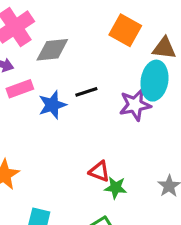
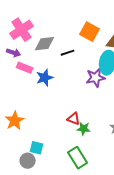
pink rectangle: (20, 89) -> (25, 68), turned 42
black line: (86, 92) -> (68, 53), moved

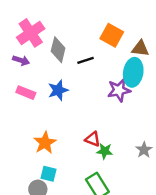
gray diamond: (45, 44) -> (58, 50), turned -70
pink rectangle: (25, 68) -> (26, 93), moved
orange star: (15, 121) -> (45, 143), moved

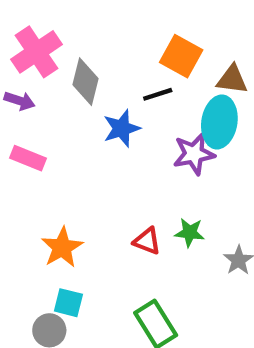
black line: (86, 60) -> (158, 94), moved
blue star: (58, 90) -> (122, 128), moved
green star: (105, 151) -> (190, 233), moved

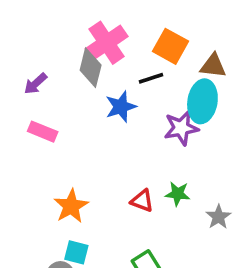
pink cross: (37, 52) -> (107, 43), moved
purple arrow: (20, 101) -> (36, 84), turned 120

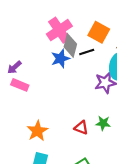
gray diamond: (91, 68) -> (70, 45), moved
purple arrow: (36, 84) -> (14, 67), moved
blue star: (121, 107) -> (60, 59), moved

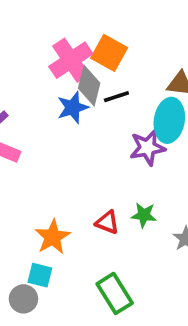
orange square: (99, 32) -> (109, 53), moved
orange star: (37, 131) -> (53, 237), moved

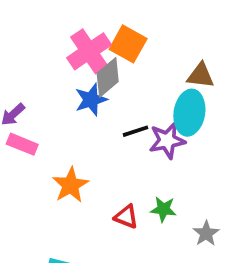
gray diamond: (89, 86) -> (108, 77), turned 36
black line: (116, 97) -> (136, 131), moved
orange star: (53, 237) -> (71, 185), moved

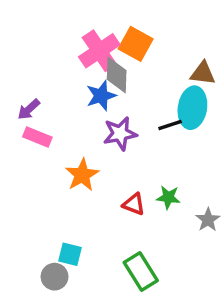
gray diamond: (108, 77) -> (117, 75), turned -48
black line: (136, 131) -> (170, 125), moved
purple star: (167, 141) -> (120, 134), moved

